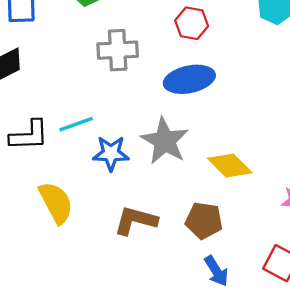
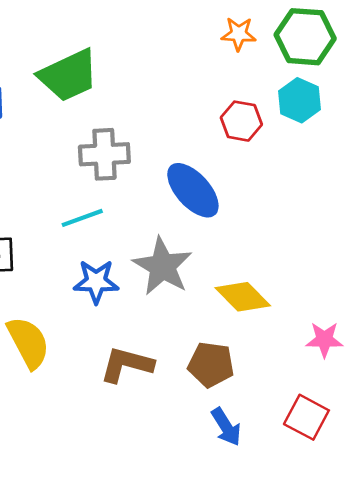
red hexagon: (192, 23) -> (241, 121), moved
blue ellipse: (189, 79) -> (193, 190), turned 60
cyan line: (76, 124) -> (82, 218), moved

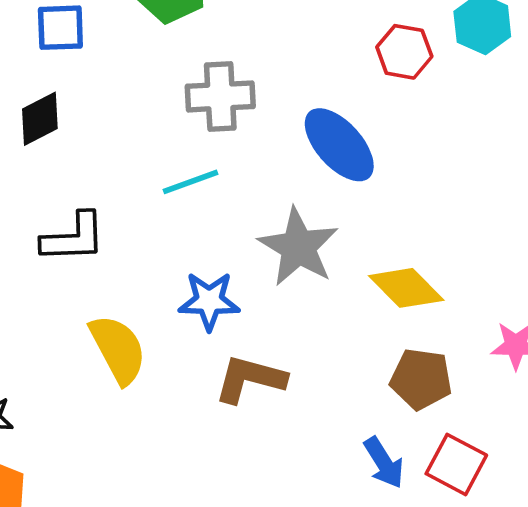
blue star: (96, 282) -> (209, 301), moved
brown pentagon: (211, 365) -> (421, 379), moved
red square: (306, 417) -> (456, 464), moved

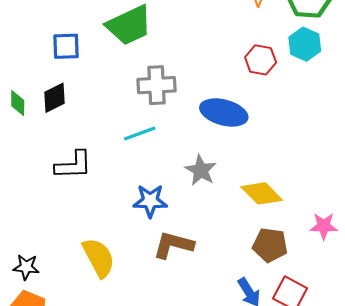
blue ellipse: (339, 145) -> (224, 112), turned -33
gray star: (298, 247) -> (201, 170), size x0.7
yellow semicircle: (118, 349) -> (99, 258), moved

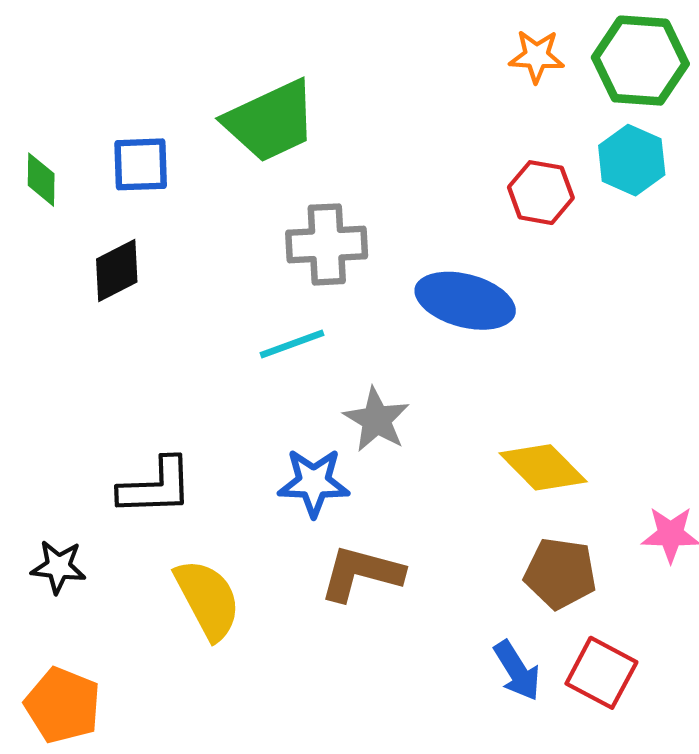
green diamond: (18, 103) -> (41, 180), moved
black L-shape: (73, 165) -> (156, 487), moved
gray star: (201, 170) -> (376, 420), moved
black star: (26, 267) -> (58, 567), moved

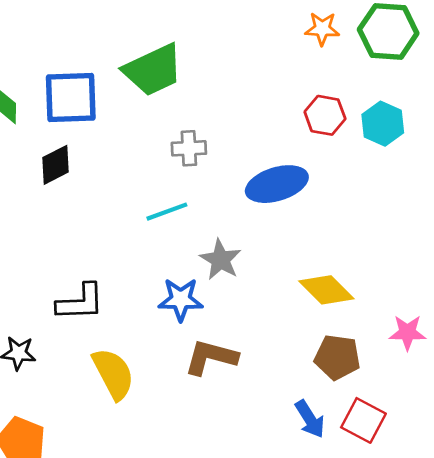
cyan hexagon: (632, 160) -> (383, 124), moved
blue square: (141, 164) -> (71, 97), size x1.5
gray cross: (327, 244) -> (189, 148), size x0.7
blue ellipse: (465, 301) -> (277, 184), turned -32

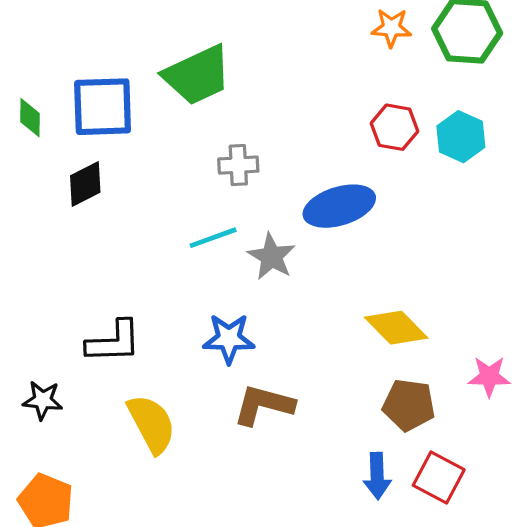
gray star: (221, 260) -> (271, 257), moved
blue arrow: (310, 419) -> (377, 476), turned 30

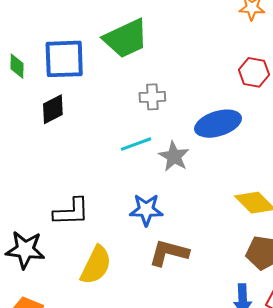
black star: (43, 400) -> (25, 250), size x1.5
yellow semicircle: (152, 424) -> (96, 265), turned 54

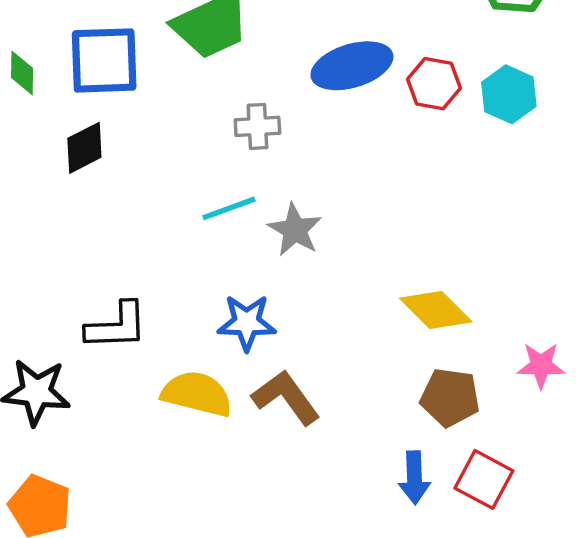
blue ellipse: (218, 124) -> (352, 66), moved
brown L-shape: (169, 253) -> (286, 397), turned 39
yellow semicircle: (96, 265) -> (197, 394), moved, turned -102

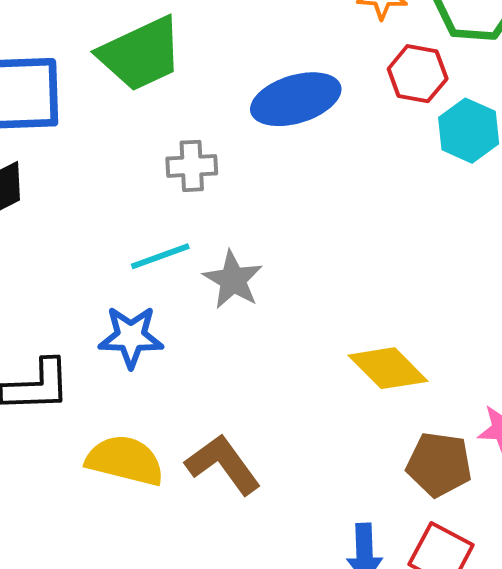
red hexagon: (434, 84) -> (418, 74), moved
blue star: (247, 323) -> (131, 337), moved
brown pentagon: (450, 397) -> (439, 464), moved

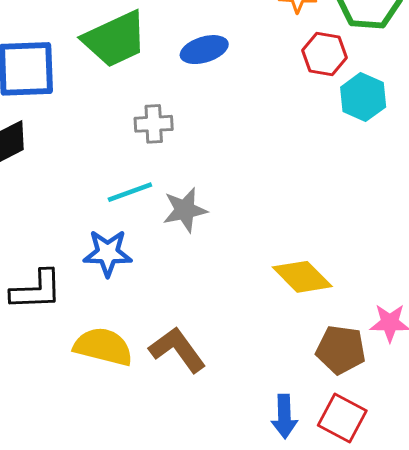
blue ellipse: (296, 99) -> (204, 50), moved, size x0.7
gray star: (233, 280) -> (185, 210), turned 30

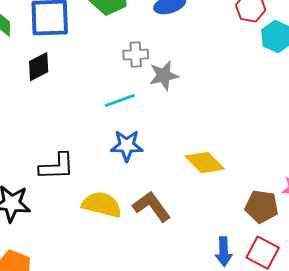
gray star: (185, 210) -> (164, 76), moved
blue star: (108, 253) -> (127, 146), moved
yellow diamond: (302, 277) -> (205, 163), moved

